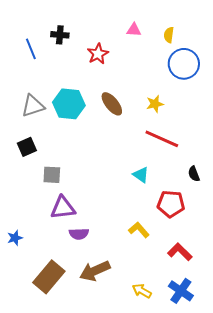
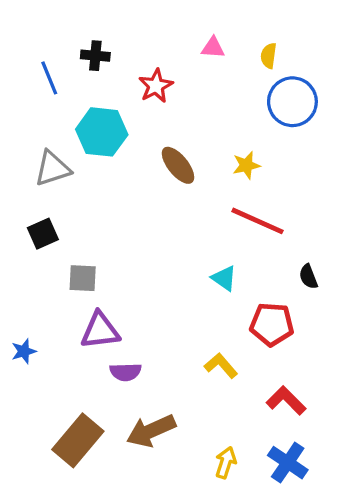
cyan hexagon: (69, 104) -> (102, 132), moved
blue star: (15, 238) -> (24, 351), moved
yellow arrow: (142, 291) -> (226, 463), turned 78

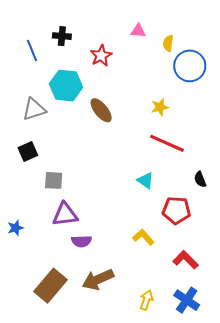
yellow semicircle: (269, 56) -> (168, 43), moved
brown ellipse: (178, 165) -> (101, 110), moved

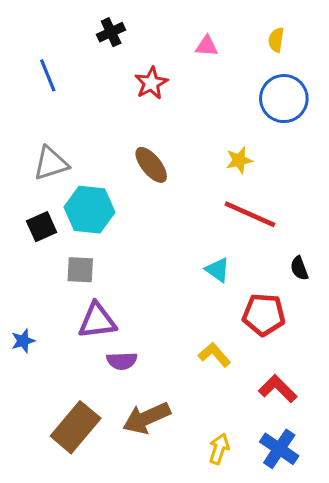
black cross: (62, 36) -> (111, 32), moved, turned -30
yellow semicircle: (168, 43) -> (276, 40), moved
cyan hexagon: (66, 86) -> (89, 210), moved

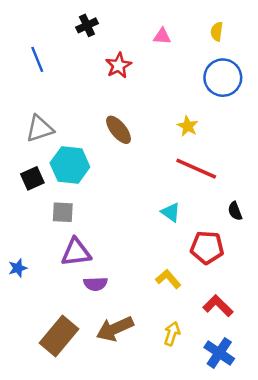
yellow star: (239, 160) -> (188, 126), turned -30
yellow arrow: (219, 449) -> (172, 334), moved

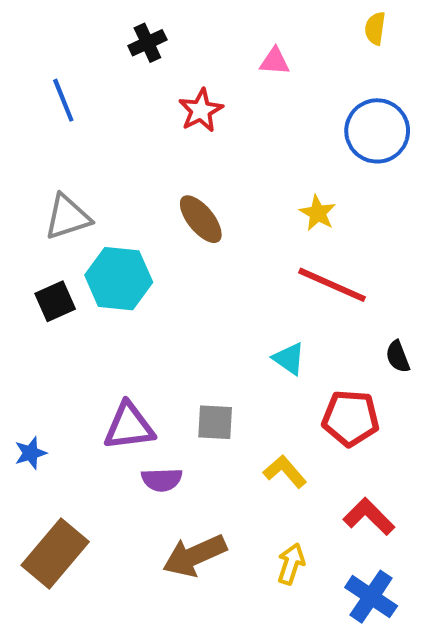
yellow semicircle: (217, 32) -> (375, 28), moved
gray square: (63, 212) -> (215, 422), moved
brown rectangle: (59, 336) -> (55, 554), moved

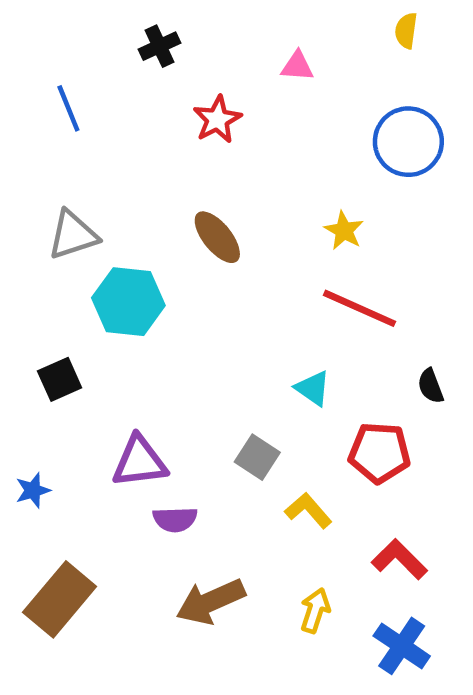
black square: (55, 301) -> (60, 379), moved
gray square: (215, 422) -> (257, 457), moved, turned 30

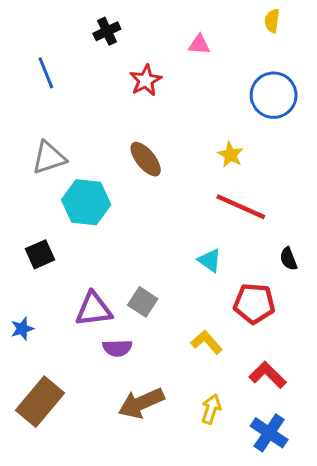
gray square: (257, 457) -> (143, 302), moved

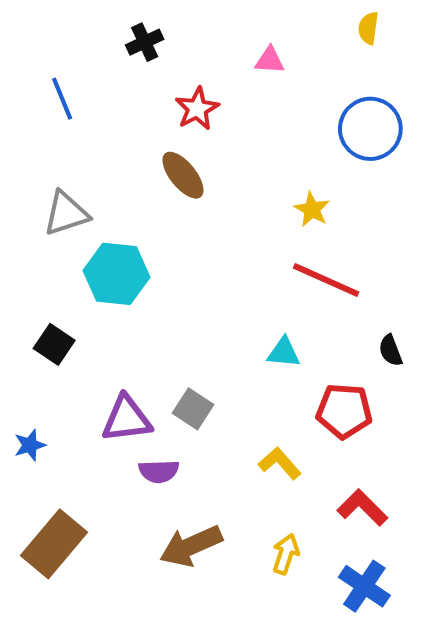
brown ellipse: (146, 159) -> (183, 175), moved
black square: (40, 254) -> (54, 344), turned -32
cyan triangle: (210, 260) -> (284, 352), turned -30

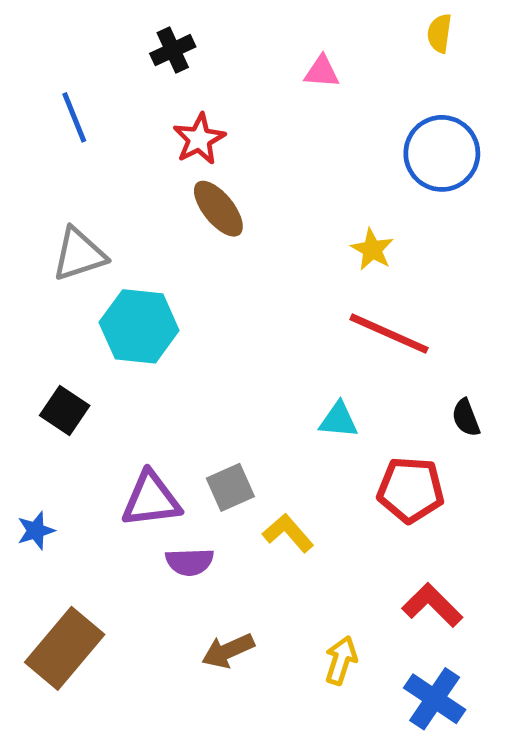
red star: (197, 109) -> (199, 139), moved
gray square: (193, 409) -> (230, 487), turned 33
yellow L-shape: (280, 463) -> (288, 533), moved
brown arrow: (191, 546) -> (228, 651), size x0.7

